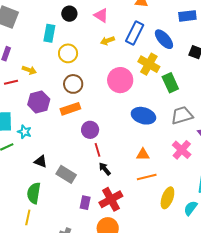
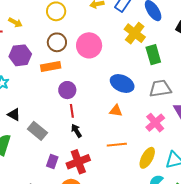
pink circle: (120, 80) -> (89, 45), moved
orange triangle: (143, 154) -> (116, 111), moved
yellow ellipse: (167, 198) -> (147, 158), moved

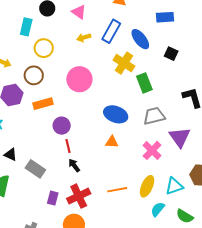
brown circle: (57, 42) -> (34, 75), moved
orange line: (117, 145) -> (117, 190), moved

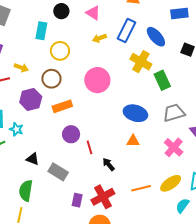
purple circle: (62, 126) -> (71, 134), moved
black arrow: (74, 165) -> (109, 164), moved
yellow ellipse: (147, 186) -> (171, 183), turned 35

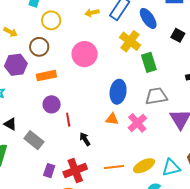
blue ellipse: (135, 113) -> (118, 92), turned 75
pink cross: (174, 147) -> (137, 123), moved

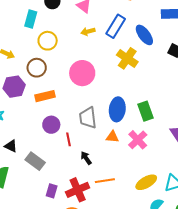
green rectangle: (149, 62) -> (145, 111), moved
gray trapezoid: (156, 96) -> (88, 118), moved, turned -85
orange line: (114, 167) -> (105, 181), moved

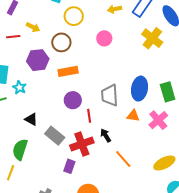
pink circle: (82, 73) -> (104, 38), moved, size x0.6
orange line: (105, 181) -> (123, 159), turned 54
red cross: (78, 190) -> (82, 144), moved

